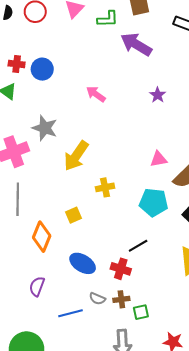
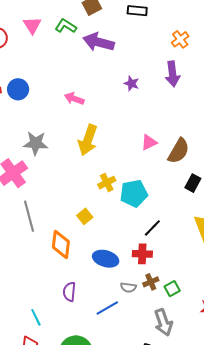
green L-shape: (108, 19) -> (66, 26), turned -130
yellow arrow: (76, 156) -> (88, 140), moved
cyan pentagon: (154, 202) -> (134, 193), moved

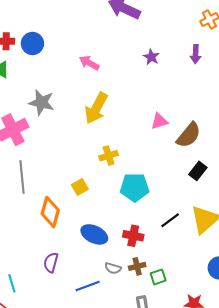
purple arrow: (173, 74) -> (196, 54), size x0.7
cyan pentagon: (134, 193) -> (135, 187), moved
black line: (152, 228) -> (170, 220), moved

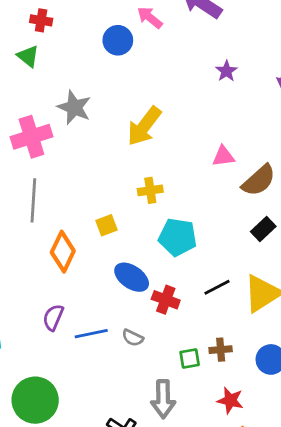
blue circle: (32, 43) -> (118, 40), moved
pink arrow: (89, 63) -> (150, 18), moved
blue ellipse: (94, 234) -> (132, 277), moved
brown cross: (137, 266) -> (221, 350), moved
blue line: (88, 286) -> (91, 334), moved

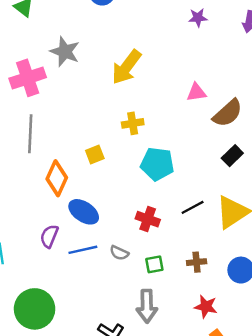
purple star: (226, 71) -> (198, 18), turned 30
blue ellipse: (132, 277) -> (84, 212), moved
green square: (190, 359) -> (154, 264), moved

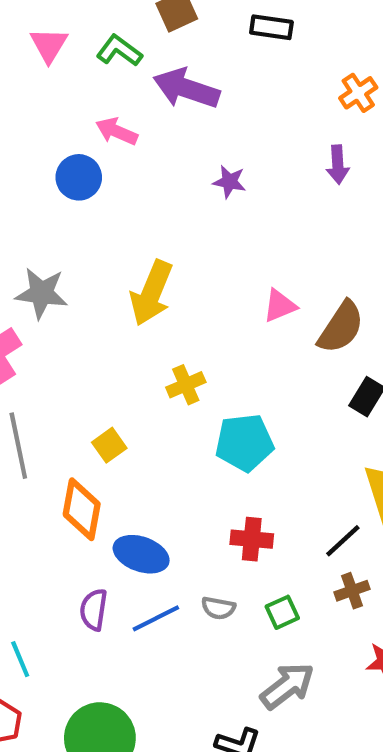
purple star: (198, 18) -> (229, 182), moved, turned 30
yellow square: (95, 154) -> (109, 445), moved
black line: (193, 207) -> (343, 541), moved
gray arrow: (147, 306) -> (287, 686), turned -112

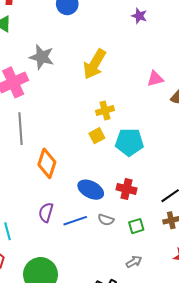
yellow square: (109, 445) -> (97, 136), moved
blue ellipse: (141, 554) -> (91, 190), moved
gray arrow: (287, 686) -> (134, 262), size x0.6

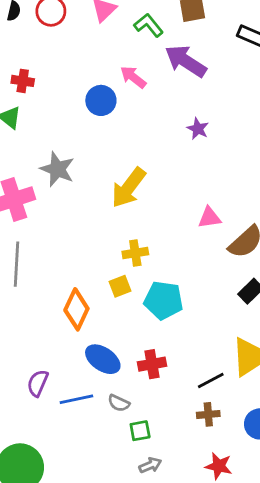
orange diamond: (47, 163) -> (76, 309), moved
red cross: (126, 189) -> (152, 364), turned -30
green square: (136, 226) -> (140, 431), moved

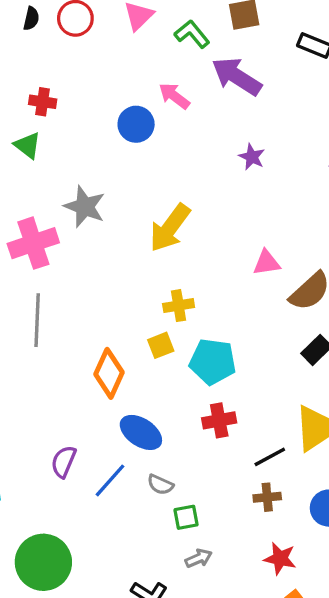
red cross: (152, 364) -> (219, 420), moved
blue line: (76, 399) -> (110, 480), turned -36

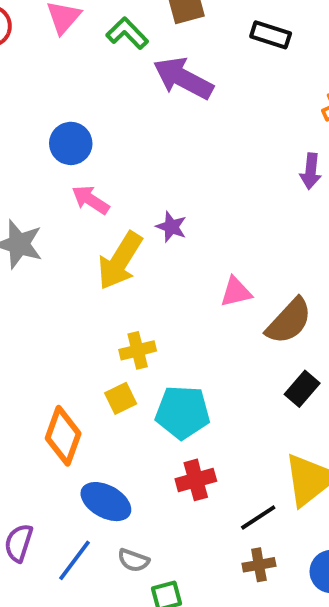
pink arrow: (174, 96) -> (91, 200), moved
purple star: (252, 157) -> (171, 227), moved

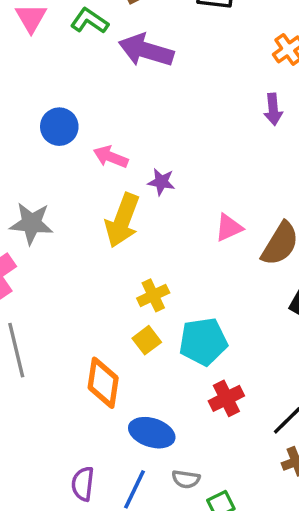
pink arrow: (91, 200) -> (111, 157), moved

